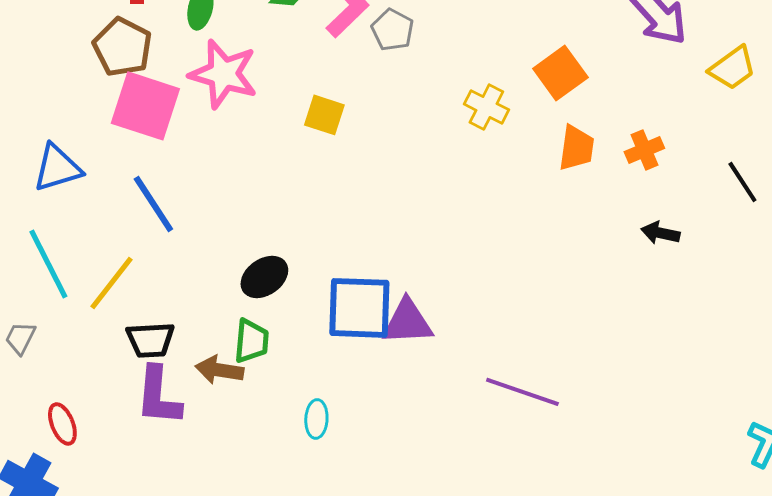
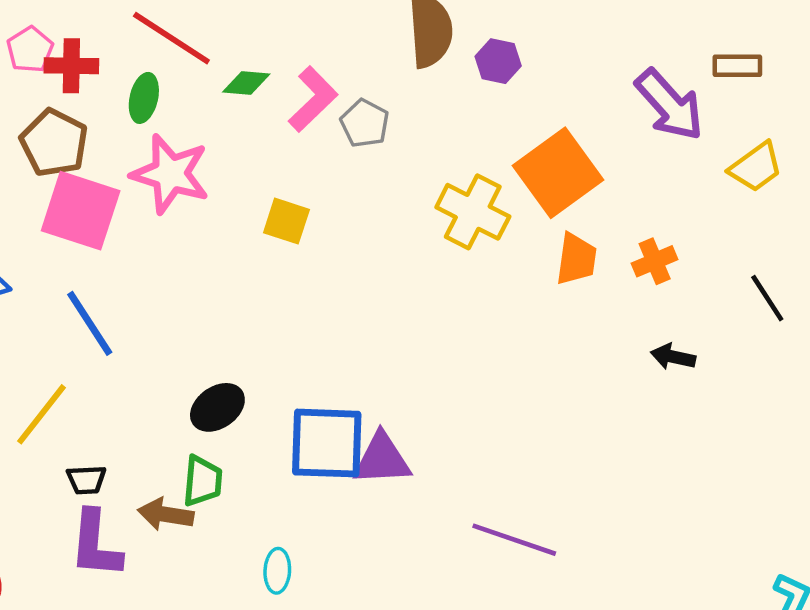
orange square: (560, 73) -> (558, 173), size x1.4
yellow cross: (486, 107) -> (473, 212), size x1.4
black trapezoid: (150, 340) -> (86, 480), size x0.7

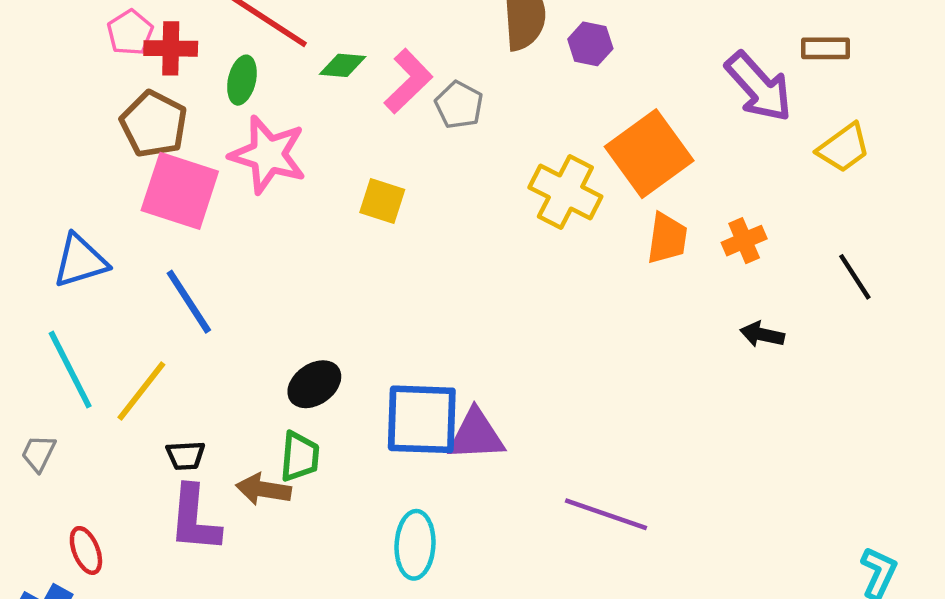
cyan ellipse: (277, 571) -> (415, 545), moved, size x1.5

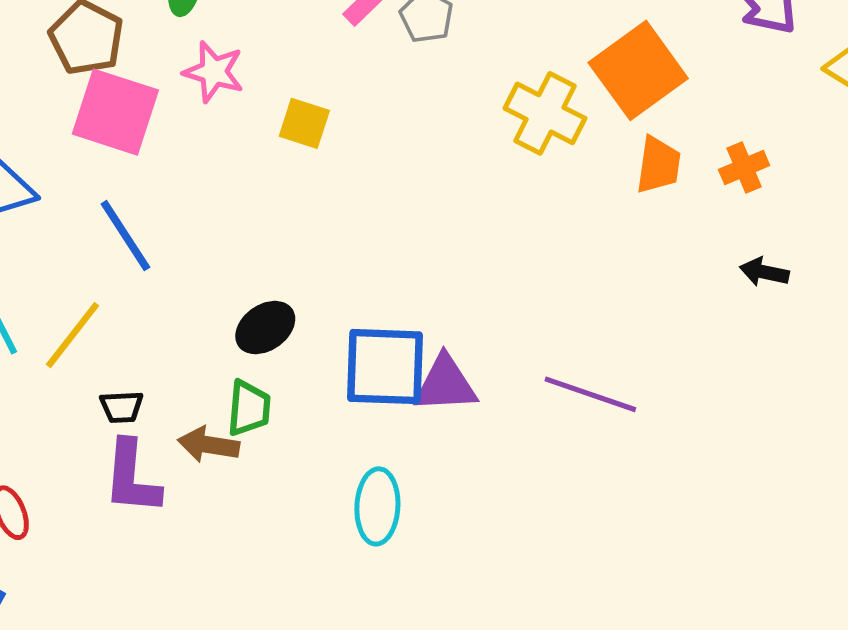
pink star: (268, 155) -> (214, 72), size x0.7
yellow square: (382, 201) -> (304, 123), moved
purple line: (606, 514) -> (590, 394), moved

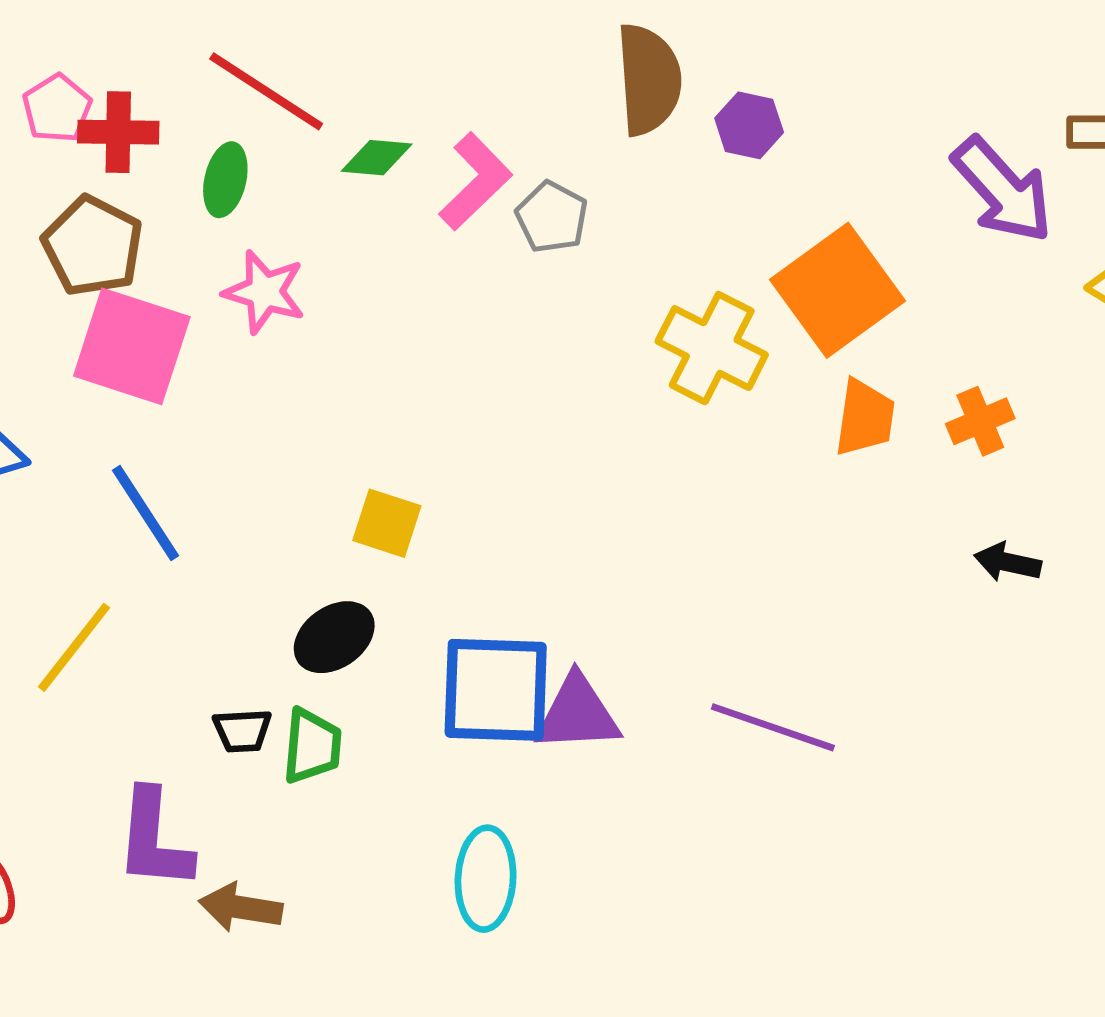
yellow square: (304, 123) -> (387, 523), moved
black trapezoid: (122, 407) -> (242, 731), moved
brown arrow: (209, 445) -> (241, 907), moved

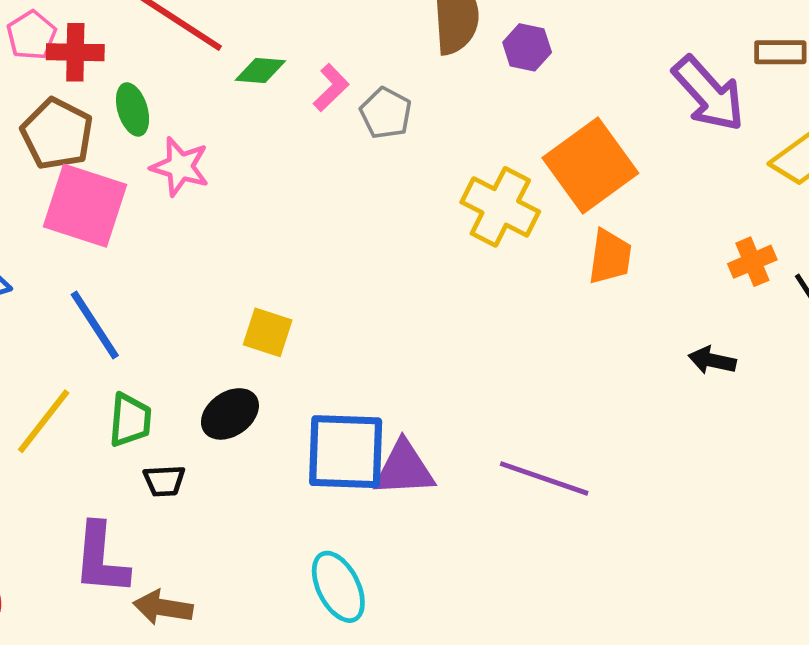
green ellipse: (225, 180) -> (133, 109), moved, turned -30
pink L-shape: (475, 181) -> (331, 88), size x0.7
orange cross: (980, 421) -> (752, 262), moved
green trapezoid: (312, 746) -> (130, 420), moved
cyan ellipse: (486, 879) -> (338, 587), turned -30

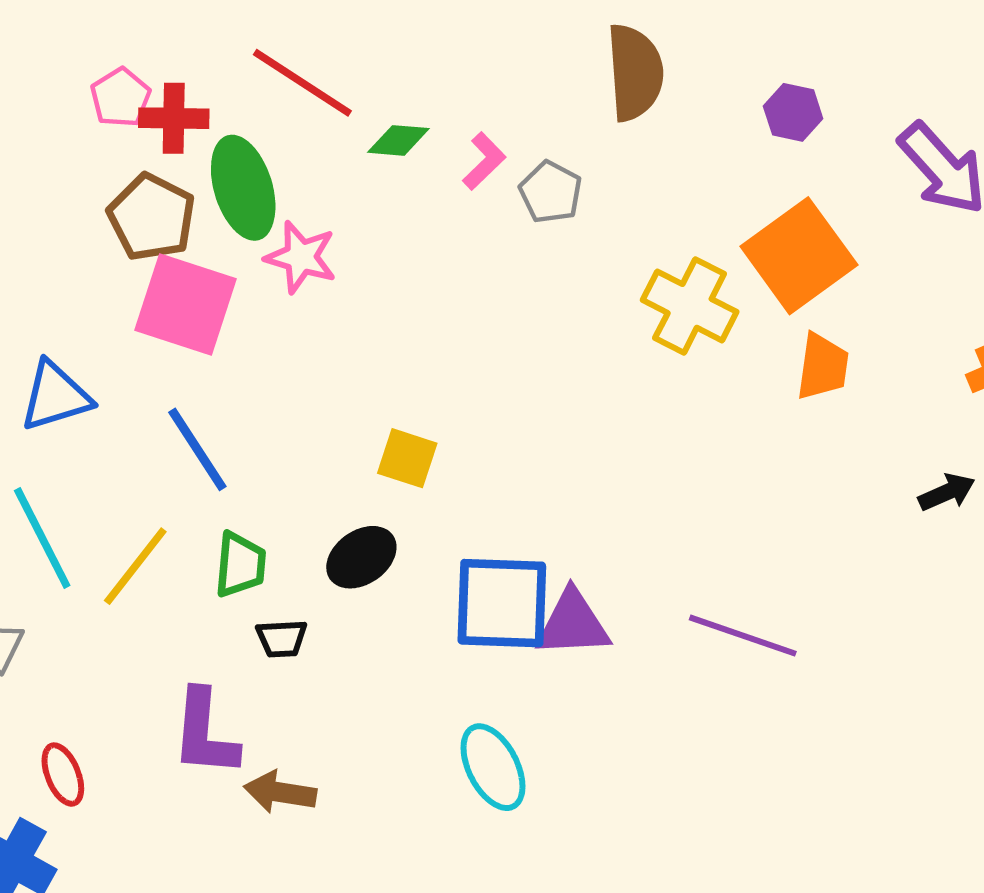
purple hexagon: (527, 47) -> (793, 112), moved
green ellipse: (133, 109) -> (243, 188), size x1.6
black arrow: (712, 360) -> (947, 492), turned 144

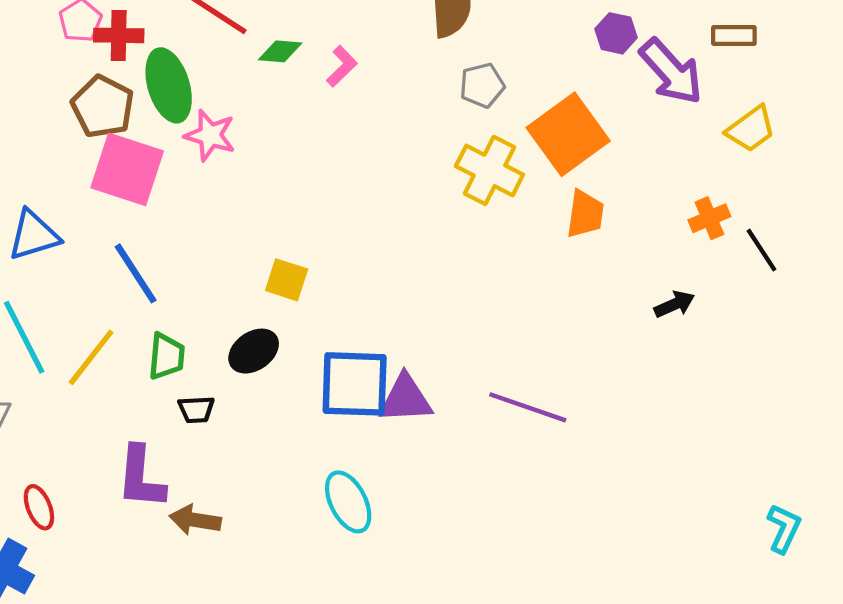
purple hexagon: (793, 112) -> (616, 33), moved
gray pentagon: (551, 192) -> (482, 85), moved, turned 30

